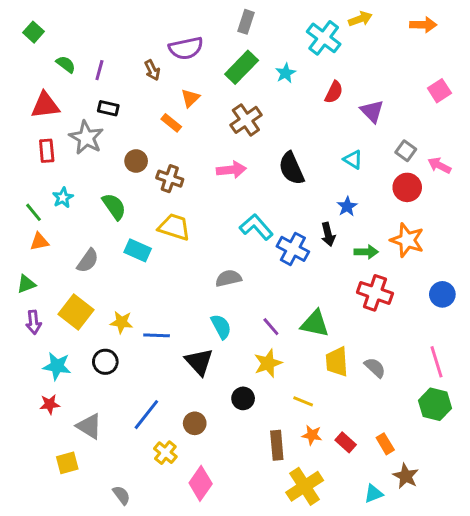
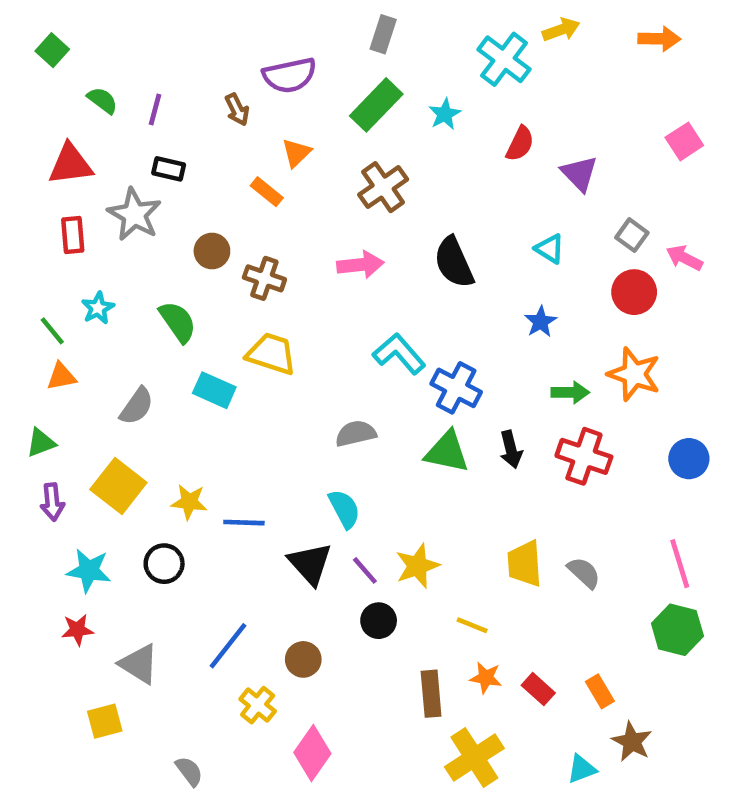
black arrow: (328, 234) -> (511, 450), moved
green triangle: (315, 324) -> (447, 452), moved
purple line: (271, 327) -> (365, 570), moved

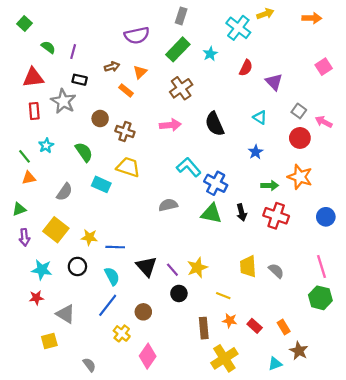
brown arrow: (237, 110) -> (112, 67), moved, turned -80
cyan semicircle: (344, 509) -> (112, 276), moved

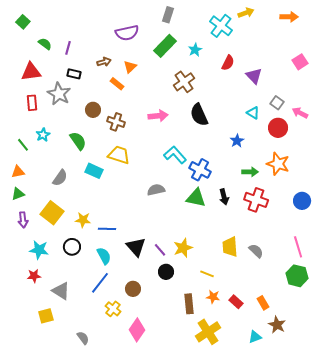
brown cross: (181, 88) -> (184, 82), moved
cyan triangle: (260, 117) -> (253, 113), moved
orange triangle: (29, 178) -> (18, 172), moved

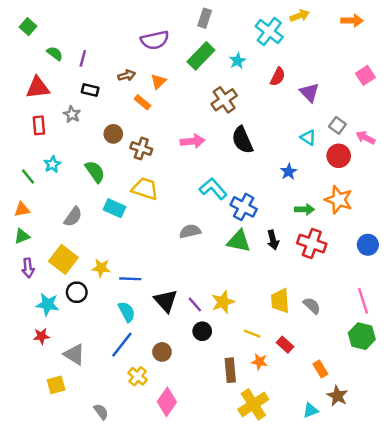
gray star: (59, 94) -> (72, 114), size x0.6
black circle: (72, 247) -> (77, 292), moved
red rectangle: (236, 302) -> (285, 345), moved

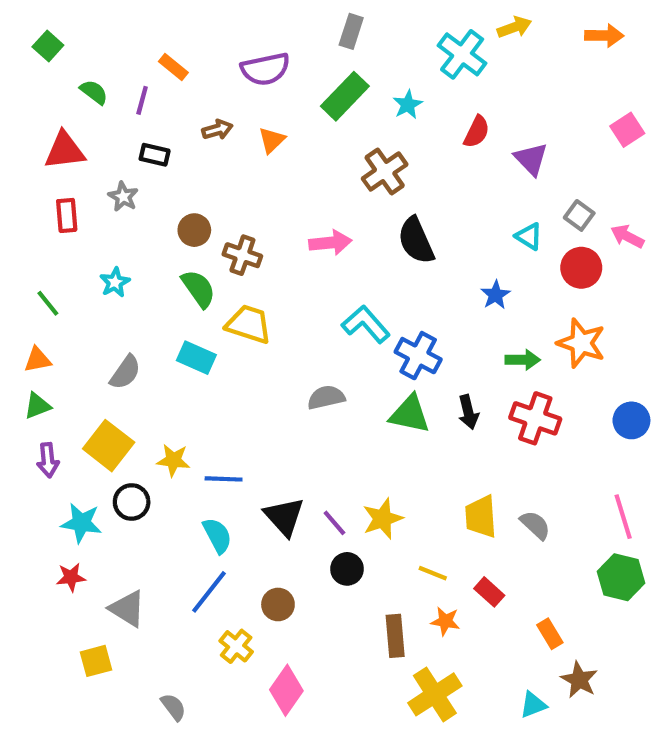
orange rectangle: (143, 102) -> (173, 67), moved
cyan star: (52, 164) -> (115, 282), moved
green semicircle: (95, 172) -> (199, 289), moved

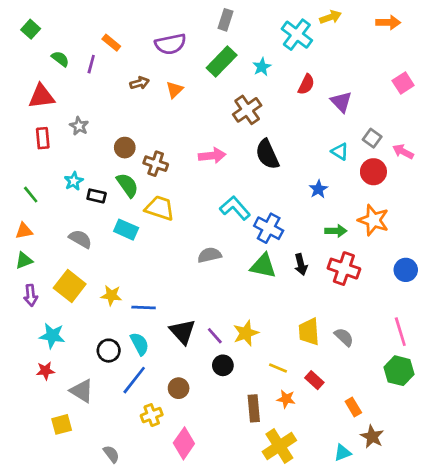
black rectangle: (155, 155) -> (97, 196), moved
gray semicircle: (125, 372) -> (80, 239), turned -95
black circle: (132, 502) -> (109, 351), moved
yellow cross: (236, 646) -> (152, 415), turned 30

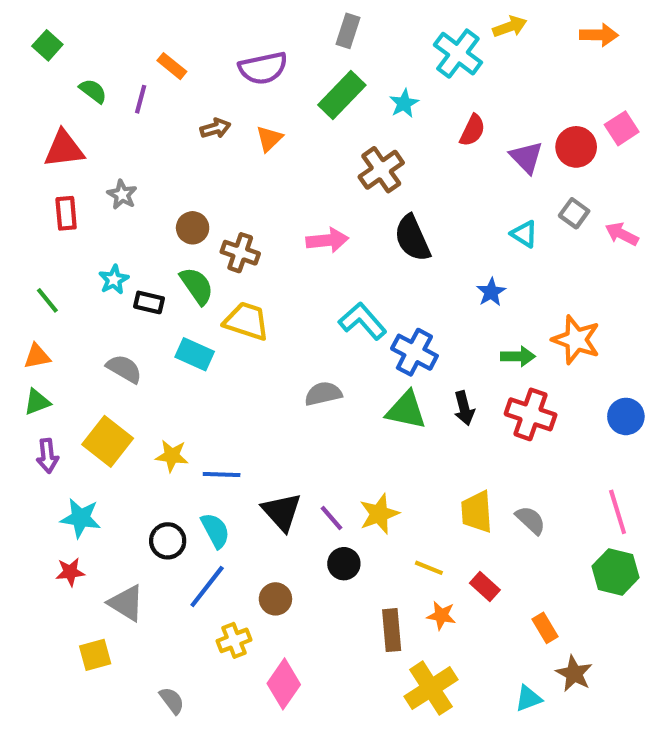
red circle: (373, 172) -> (576, 147), moved

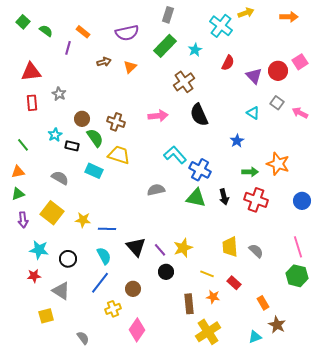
green semicircle: (93, 91) -> (46, 31), moved
brown circle: (193, 228) -> (82, 119), moved
black circle: (168, 541) -> (68, 259), moved

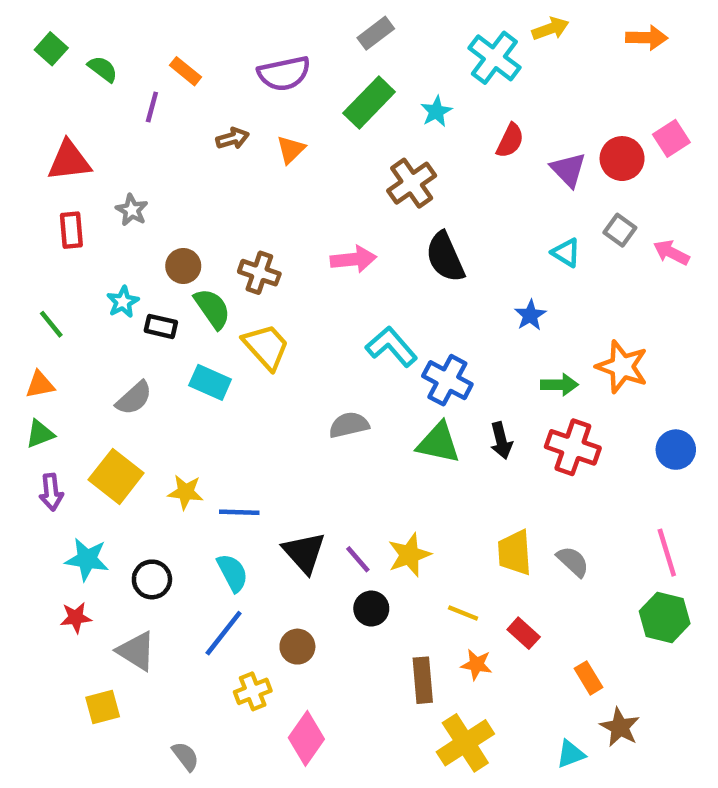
gray rectangle: (168, 15) -> (376, 33), turned 35
yellow trapezoid: (119, 155) -> (266, 347), turned 30
gray semicircle: (60, 178) -> (134, 398), turned 108

